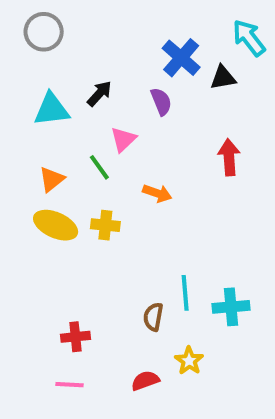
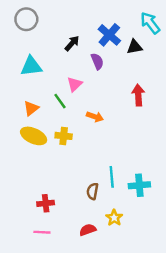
black arrow: (99, 94) -> (72, 43), moved

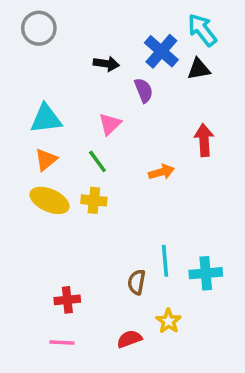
cyan arrow: (150, 23) -> (202, 30), moved
black arrow: (72, 43) -> (106, 64), turned 56
cyan triangle: (31, 66) -> (46, 119), moved
green line: (60, 101) -> (97, 161), moved
orange arrow: (95, 117) -> (161, 172), moved, turned -35

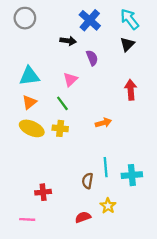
blue cross: (161, 51) -> (90, 20), moved
black triangle: (199, 69) -> (127, 44), turned -35
orange arrow: (161, 172) -> (103, 123), moved
pink line: (62, 342) -> (27, 219), moved

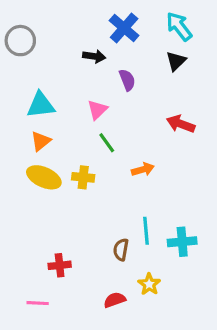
gray circle: (25, 18) -> (20, 41), moved
red arrow: (131, 90) -> (181, 124), turned -66
green line: (62, 103) -> (107, 143), moved

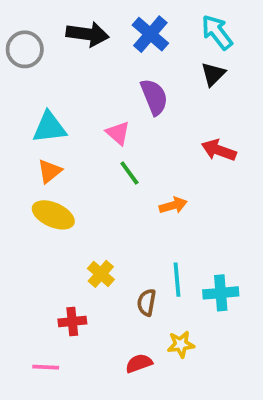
black arrow: (94, 56) -> (88, 34), moved, size x1.5
purple semicircle: (127, 80) -> (154, 97), size x1.4
pink triangle: (97, 110) -> (118, 133), turned -35
yellow cross: (83, 177) -> (101, 274), moved, turned 35
yellow star: (149, 284) -> (181, 344), turned 30

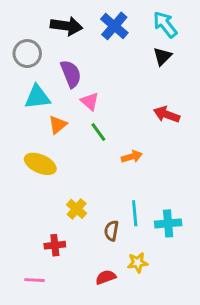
gray circle: (25, 49) -> (27, 54), moved
purple semicircle: (154, 97) -> (71, 74), moved
orange triangle: (49, 171) -> (58, 125), moved

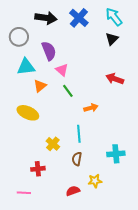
cyan line: (135, 213) -> (79, 134), moved

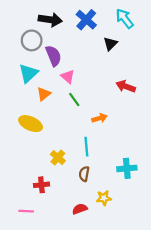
gray circle: (19, 37) -> (32, 40), moved
black triangle: (112, 39) -> (110, 44), moved
cyan triangle: (26, 67) -> (28, 73), turned -36

